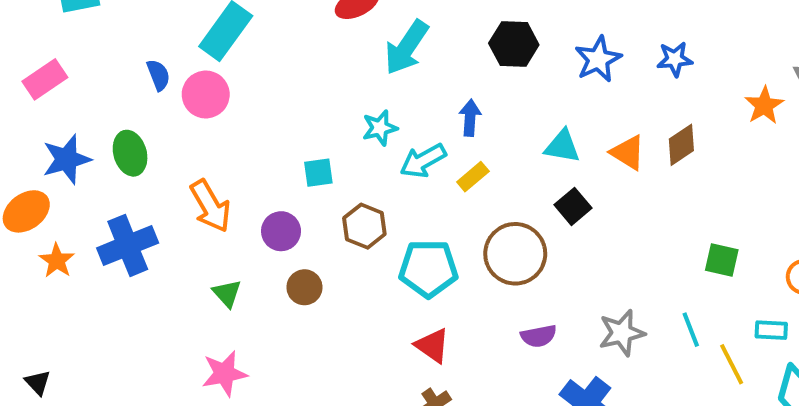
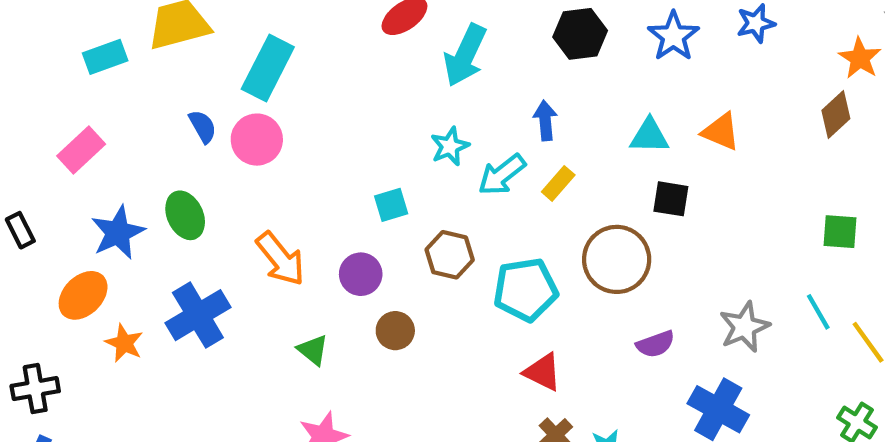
brown diamond: (681, 145) -> (836, 115), moved
black square: (573, 206) -> (671, 199), turned -32

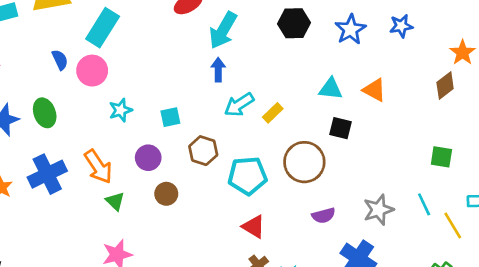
blue arrow: (545, 121) -> (218, 70), moved
cyan star: (450, 146) -> (121, 110), moved
orange arrow: (280, 259) -> (98, 167), moved

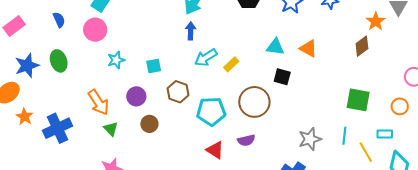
blue semicircle: (60, 60) -> (59, 20), moved
green square: (441, 157) -> (358, 100), size x1.4
blue cross: (47, 174) -> (57, 128), moved
cyan line: (424, 204) -> (344, 136), turned 30
purple semicircle: (324, 216) -> (246, 140), moved

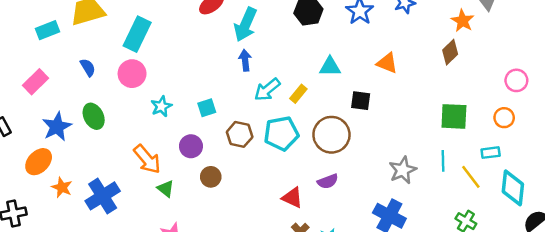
cyan triangle: (275, 47) -> (330, 67), moved
cyan pentagon: (211, 111) -> (281, 133), moved

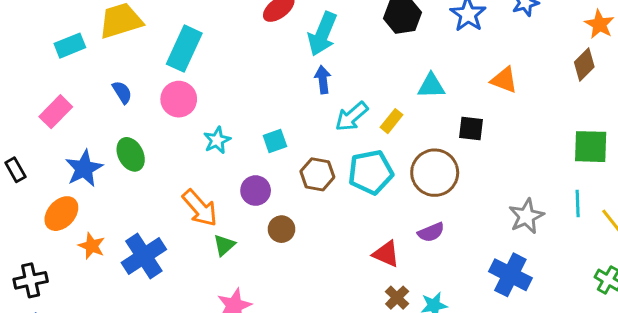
green triangle: (166, 189) -> (224, 245), turned 42

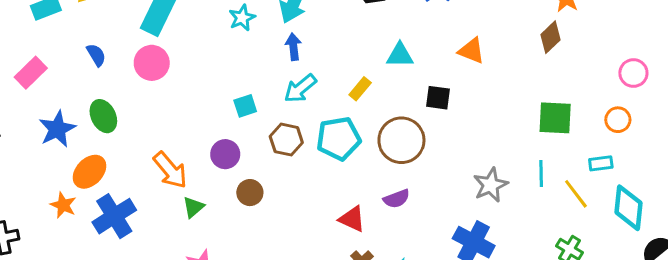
cyan arrow: (352, 117) -> (300, 88), moved
cyan star: (217, 140) -> (242, 18), moved
orange ellipse: (61, 214) -> (89, 172), moved

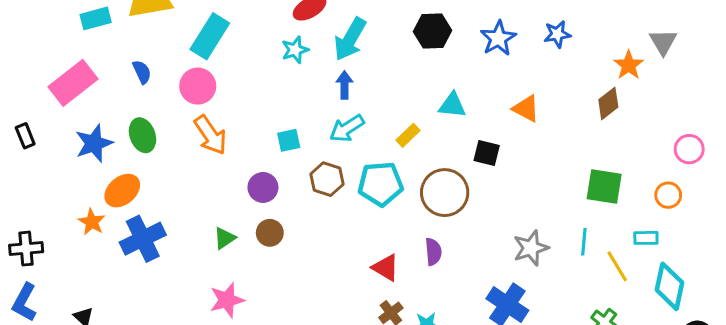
pink rectangle: (31, 73) -> (73, 83), size x1.4
orange arrow: (170, 170) -> (210, 135), moved
brown circle: (250, 193) -> (270, 233), moved
purple semicircle: (397, 199) -> (433, 252), turned -80

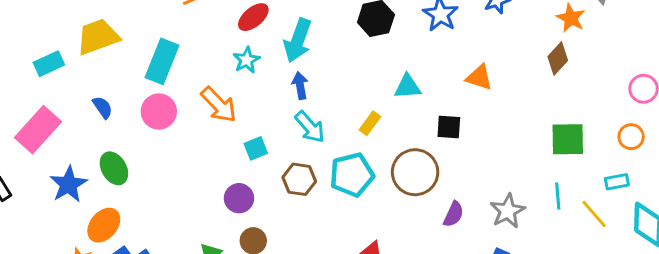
cyan arrow: (347, 128) -> (310, 127), turned -88
orange arrow: (210, 135) -> (219, 105), moved
purple semicircle: (433, 252) -> (453, 214), moved, turned 40

